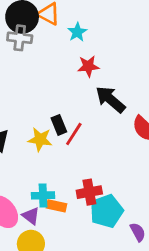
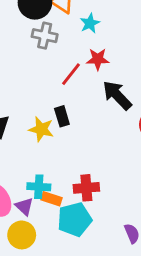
gray cross: (20, 38) -> (45, 36), moved
red line: (74, 134) -> (71, 74), moved
cyan pentagon: (107, 211) -> (75, 219), moved

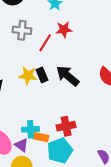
gray cross: (45, 36) -> (22, 30), moved
black arrow: (117, 95) -> (68, 76), moved
yellow star: (41, 129) -> (28, 76), moved

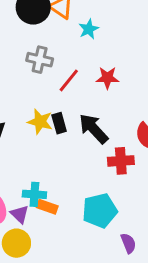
red star: (64, 30) -> (107, 78), moved
red cross: (66, 126) -> (121, 161), moved
cyan pentagon: (60, 151) -> (100, 211), moved

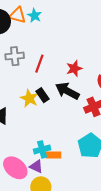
cyan star: (89, 29) -> (35, 16), moved
red star: (107, 78) -> (74, 68), moved
yellow star: (40, 122) -> (29, 98), turned 30

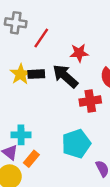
black rectangle: (43, 95) -> (36, 74), turned -72
orange rectangle: (54, 155) -> (31, 159), moved, turned -64

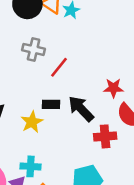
red star: (79, 53) -> (113, 88), moved
yellow star: (21, 74) -> (32, 122), moved

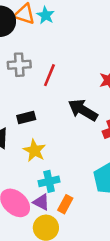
black rectangle: (51, 104) -> (26, 118), moved
yellow star: (32, 122) -> (34, 151), moved

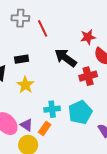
red line: (49, 75) -> (43, 28), turned -54
cyan cross: (49, 181) -> (52, 109), moved

